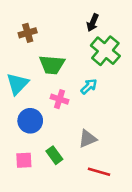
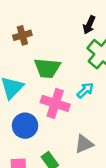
pink cross: (60, 99) -> (55, 103), size x1.5

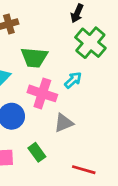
gray triangle: (84, 144) -> (64, 123), moved

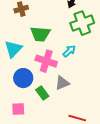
green cross: (90, 43) -> (82, 23), turned 30
green rectangle: (37, 152) -> (42, 93), moved

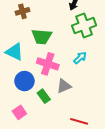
cyan triangle: (13, 49) -> (14, 52), turned -48
cyan arrow: (69, 51) -> (80, 58), moved
pink square: (18, 109) -> (19, 112), turned -32

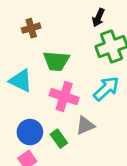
cyan arrow: (80, 58) -> (106, 89), size x1.5
blue circle: (24, 81) -> (30, 132), moved

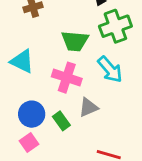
green trapezoid: (56, 61) -> (75, 41), moved
cyan arrow: (106, 89) -> (110, 69), turned 92

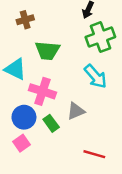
green trapezoid: (75, 41) -> (47, 51), moved
pink cross: (67, 78) -> (42, 91), moved

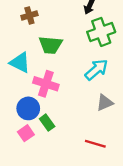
cyan arrow: (95, 76) -> (96, 70), turned -90
gray triangle: (76, 111) -> (105, 103), moved
green rectangle: (51, 123) -> (47, 123), moved

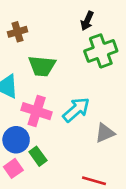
cyan arrow: (96, 70) -> (76, 110), moved

